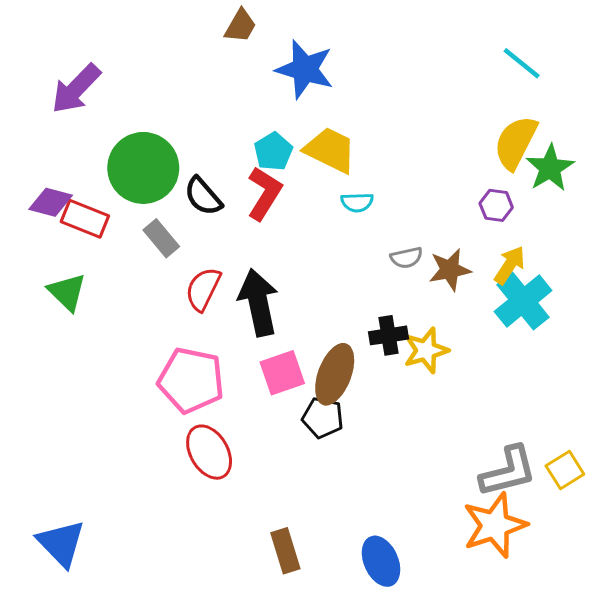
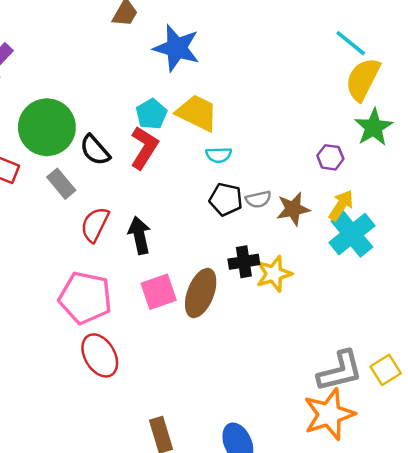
yellow semicircle: (516, 143) -> (363, 79), moved
black arrow: (258, 303) -> (139, 235), size x0.7
black pentagon: (323, 418) -> (226, 199), moved

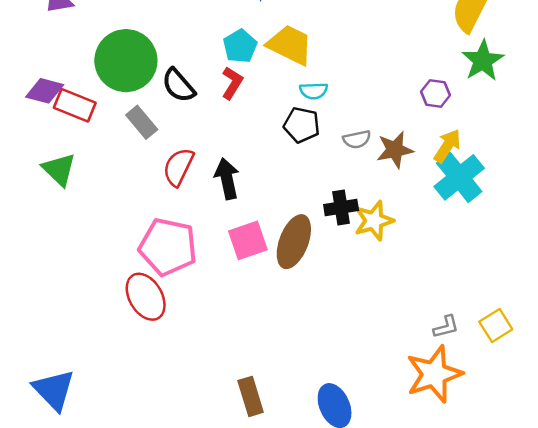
red L-shape: (144, 148) -> (232, 83), size x0.7
black pentagon: (226, 199) -> (302, 125), moved
red ellipse: (100, 355) -> (146, 297), moved
gray L-shape: (340, 371) -> (446, 327), size x0.5

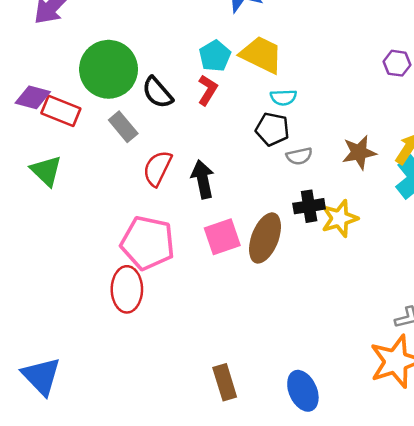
purple hexagon: (436, 93) -> (397, 63), moved
gray semicircle: (357, 139) -> (299, 156), moved
red ellipse: (146, 297) -> (127, 289), turned 30

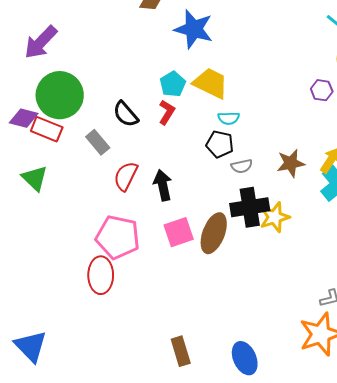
green circle: (109, 69) -> (60, 95), moved
black cross: (309, 206) -> (250, 207), size x1.5

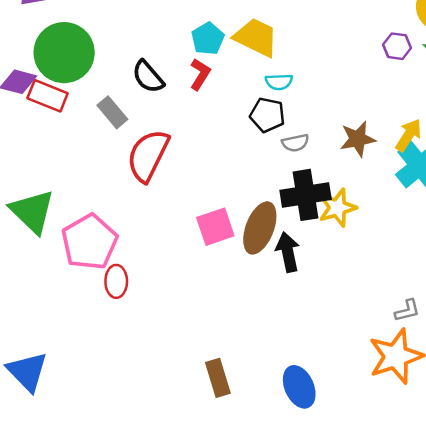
red semicircle: (126, 176) -> (148, 156), size x1.4
green triangle: (35, 178) -> (32, 211), moved, size x1.4
black arrow: (163, 185) -> (288, 252), moved
pink pentagon: (118, 237) -> (90, 242), moved, turned 30
red ellipse: (101, 275) -> (116, 281), size x0.7

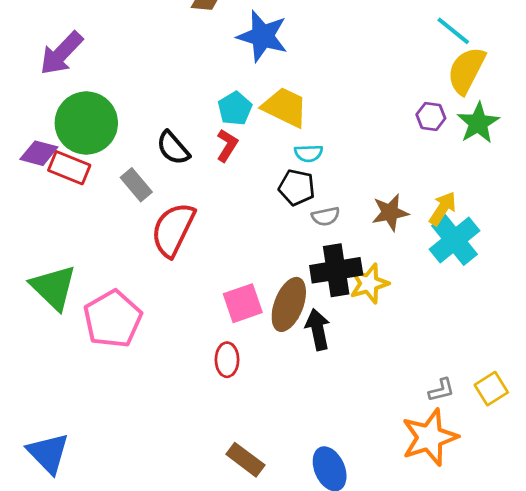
red ellipse: (116, 281) -> (227, 360), moved
brown rectangle: (218, 378) -> (245, 460), turned -36

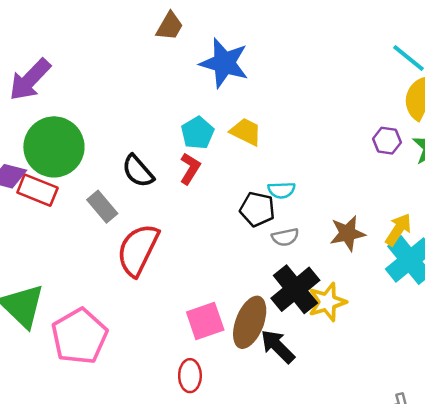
yellow trapezoid: (285, 107) -> (246, 132), size x0.7
cyan semicircle: (309, 153) -> (281, 190), moved
black cross: (336, 270) -> (295, 289), turned -30
black arrow: (318, 329) -> (278, 346), turned -33

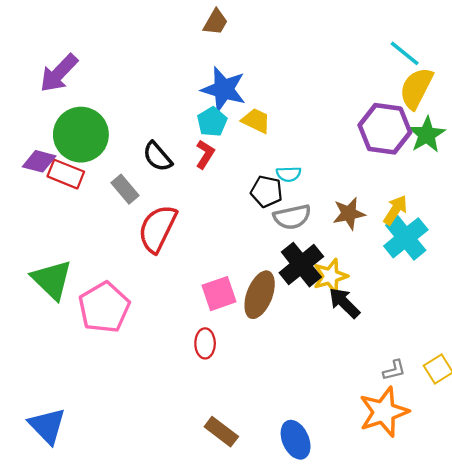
brown trapezoid: (170, 26) -> (216, 22), moved
blue star: (224, 63) -> (224, 89), moved
purple hexagon: (387, 141) -> (385, 129), size x2.0
gray semicircle: (285, 237) -> (292, 217), size x1.5
black arrow: (278, 346) -> (344, 303), moved

